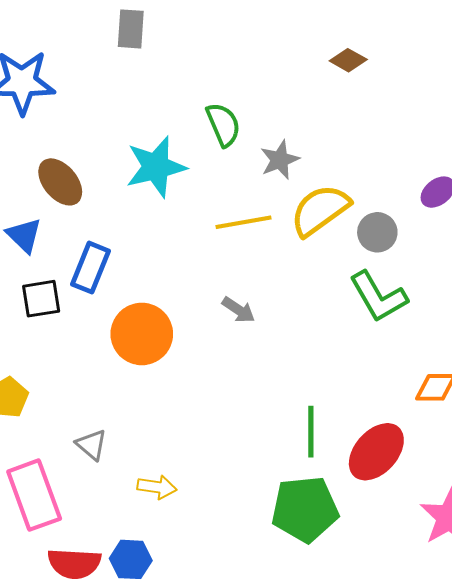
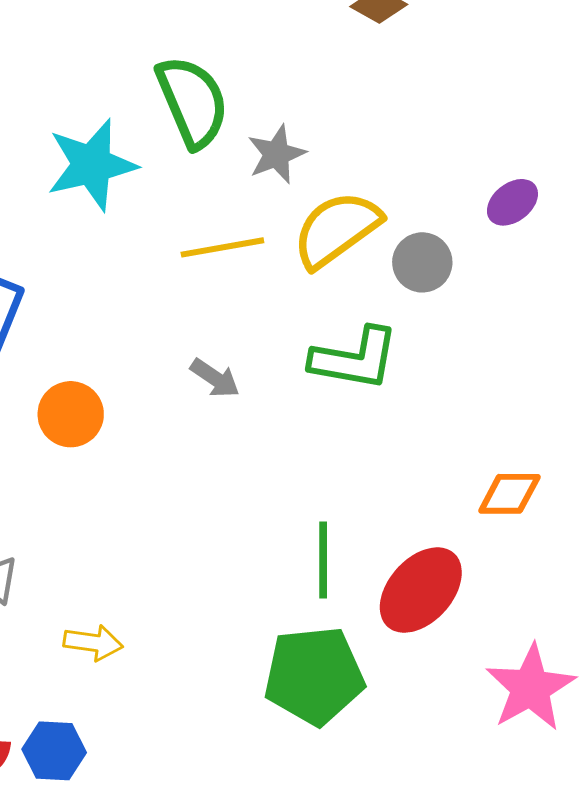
green semicircle: (223, 125) -> (192, 102), size x1.4
green L-shape: (378, 297) -> (355, 359), moved, turned -50
orange circle: (142, 334) -> (71, 414), size x0.7

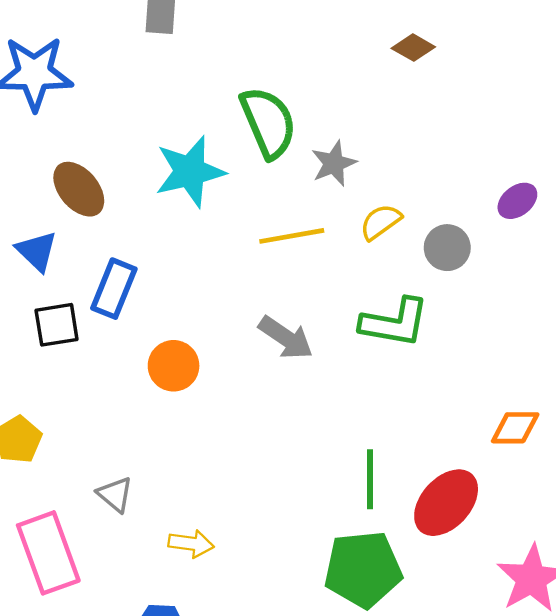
yellow semicircle: (337, 229) -> (381, 222), size x0.6
gray arrow: (215, 378) -> (286, 338), size x1.4

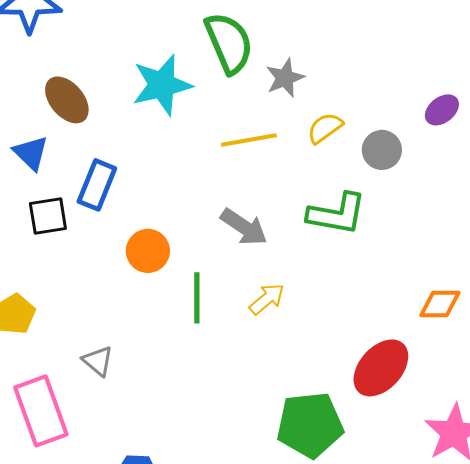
green line: (370, 479) -> (197, 298), moved
yellow arrow: (191, 544) -> (267, 299), moved, turned -48

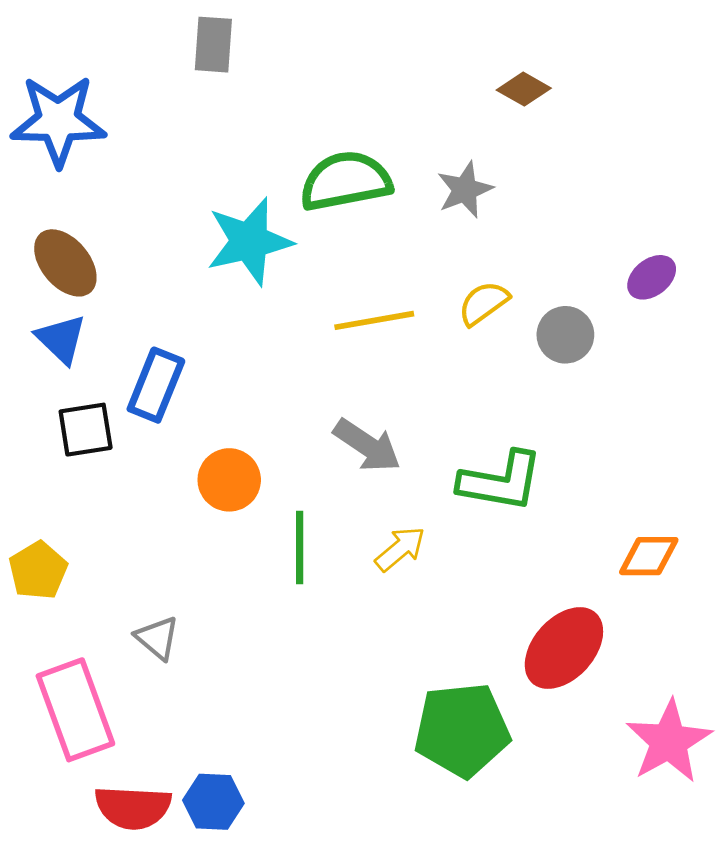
green semicircle: (229, 43) -> (346, 181), turned -78
gray star: (285, 78) -> (465, 190), moved
brown ellipse: (67, 100) -> (65, 263), moved
green L-shape: (337, 214) -> (501, 481), moved

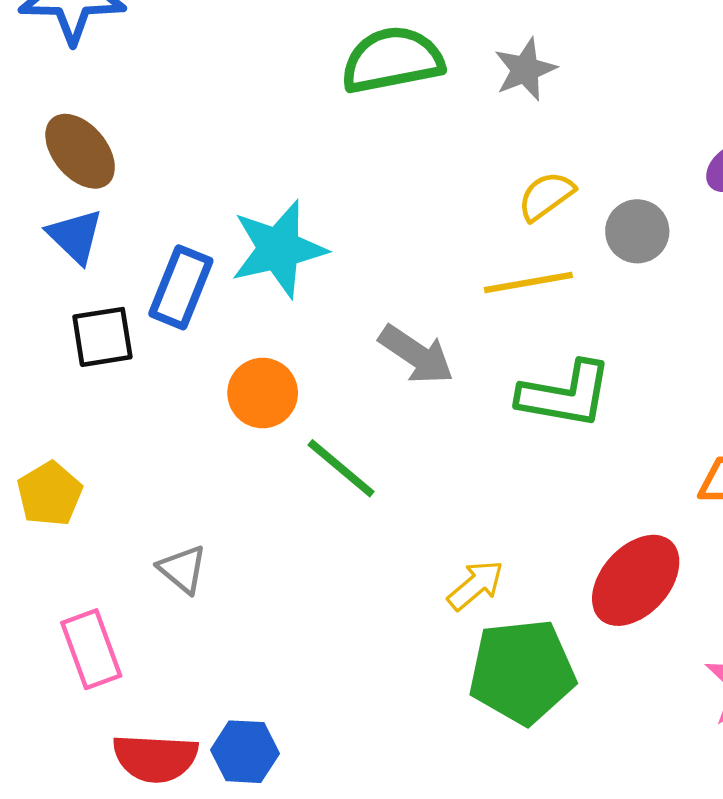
cyan star: (249, 241) -> (279, 249), moved
yellow line: (374, 320) -> (528, 283), moved
green line: (300, 547) -> (341, 468), turned -50
yellow arrow: (400, 549) -> (476, 585), moved
pink rectangle: (75, 710) -> (91, 649), size x0.7

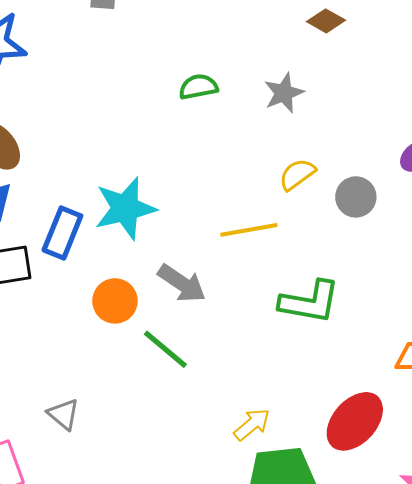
green semicircle: (392, 60) -> (198, 87), size x0.6
yellow line: (528, 283) -> (249, 230), moved
gray arrow: (416, 355) -> (182, 283), moved

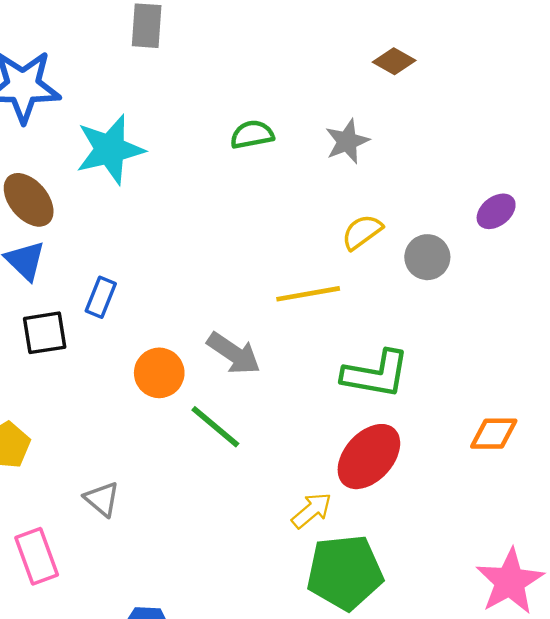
cyan star: (125, 208) -> (110, 149), moved
blue rectangle: (62, 233) -> (101, 297), size x0.7
red ellipse: (355, 421) -> (369, 457), moved

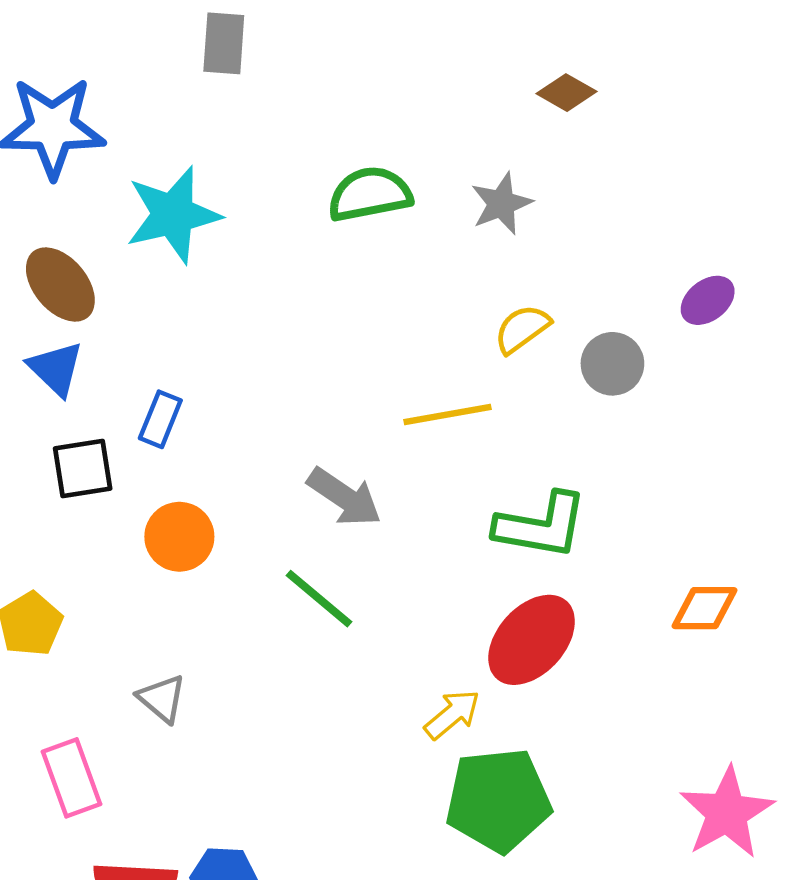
green semicircle: (252, 135) -> (370, 194), size x1.4
orange circle: (159, 373) -> (179, 537), moved

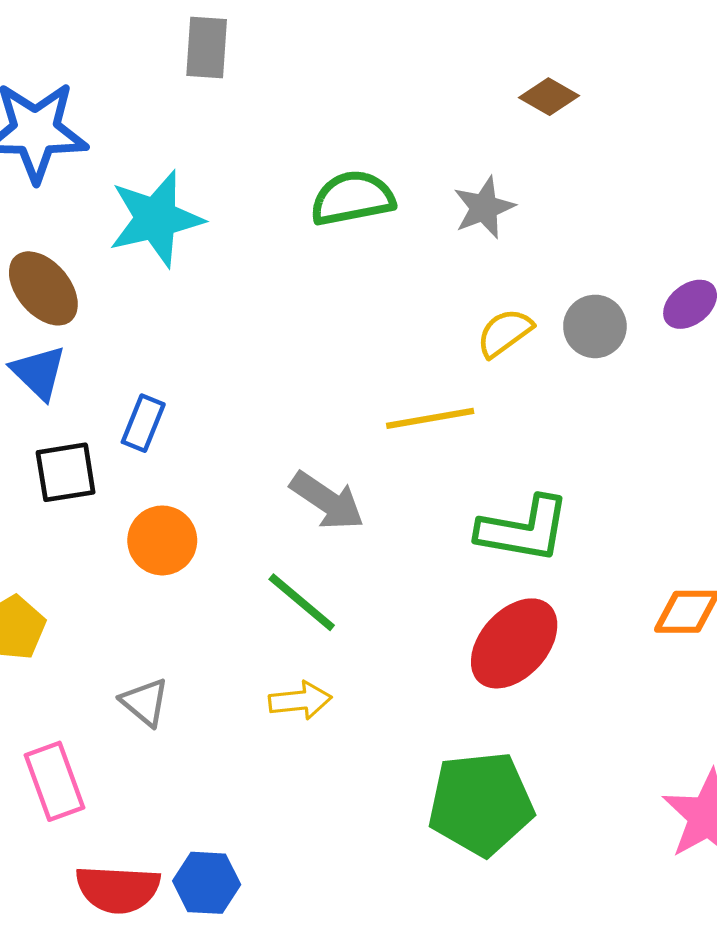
gray circle: (612, 364) -> (595, 326), moved
yellow arrow: (452, 714) -> (300, 701), moved, turned 34

